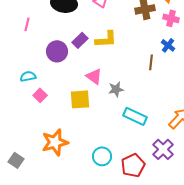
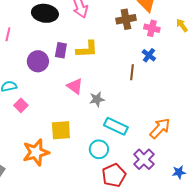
purple rectangle: (80, 40) -> (61, 50), turned -35
yellow square: (80, 99) -> (61, 130), moved
cyan circle: (102, 156) -> (99, 149), moved

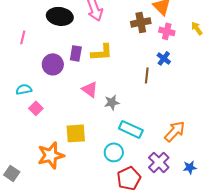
blue star: (179, 172) -> (190, 167), moved

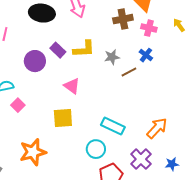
purple rectangle: (76, 53) -> (58, 50), turned -56
brown line: (147, 75) -> (129, 72), turned 56
gray star: (112, 102) -> (112, 57), moved
yellow square: (76, 133) -> (63, 118), moved

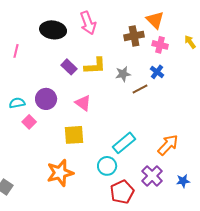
purple circle: (35, 61) -> (46, 99), moved
cyan rectangle: (113, 126) -> (124, 143), turned -65
orange star: (33, 152) -> (60, 173), moved

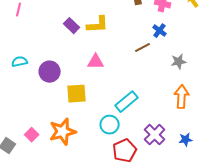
gray star: (123, 74) -> (179, 62), moved
purple circle: (46, 99) -> (50, 72), moved
pink triangle: (83, 103) -> (96, 62), moved, turned -36
pink square: (29, 122) -> (32, 135), moved
orange arrow: (168, 145) -> (182, 97), moved, turned -40

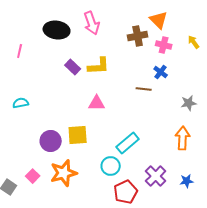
brown line: (143, 48) -> (144, 89), turned 35
gray star: (179, 62) -> (189, 103), moved
purple circle: (50, 72) -> (51, 141), moved

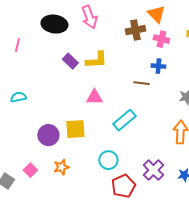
blue cross: (161, 72) -> (158, 66), turned -32
cyan rectangle: (128, 143) -> (124, 120), moved
orange star: (64, 173) -> (61, 167), size x0.6

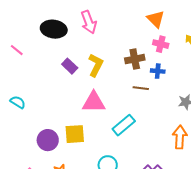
brown cross: (135, 30) -> (135, 59), moved
pink line: (17, 45) -> (17, 50), turned -64
yellow L-shape: (96, 60) -> (96, 65), turned -60
cyan semicircle: (18, 97) -> (18, 102), turned 42
pink triangle: (94, 97) -> (94, 102), size x1.4

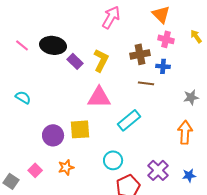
pink arrow: (89, 22) -> (111, 17), moved, turned -130
black ellipse: (54, 29) -> (53, 45), moved

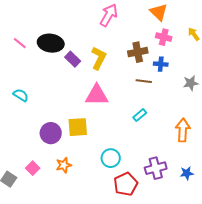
gray star: (191, 97) -> (191, 83), moved
cyan rectangle: (129, 120) -> (140, 115), moved, size x0.6
purple cross: (158, 170) -> (156, 168), turned 30

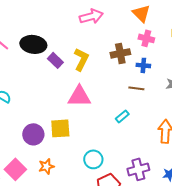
pink arrow: (109, 15) -> (91, 16), turned 45
brown line: (144, 81) -> (136, 88), moved
pink square: (33, 168) -> (15, 169), size x1.5

